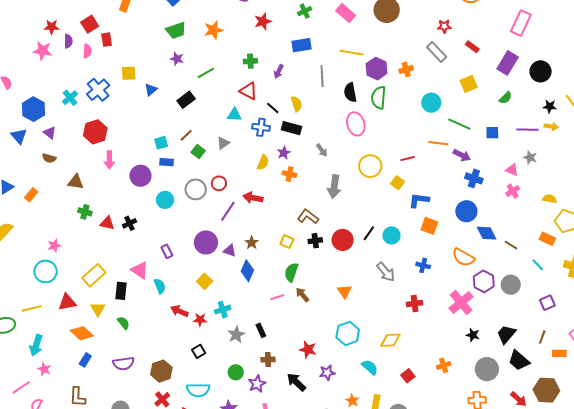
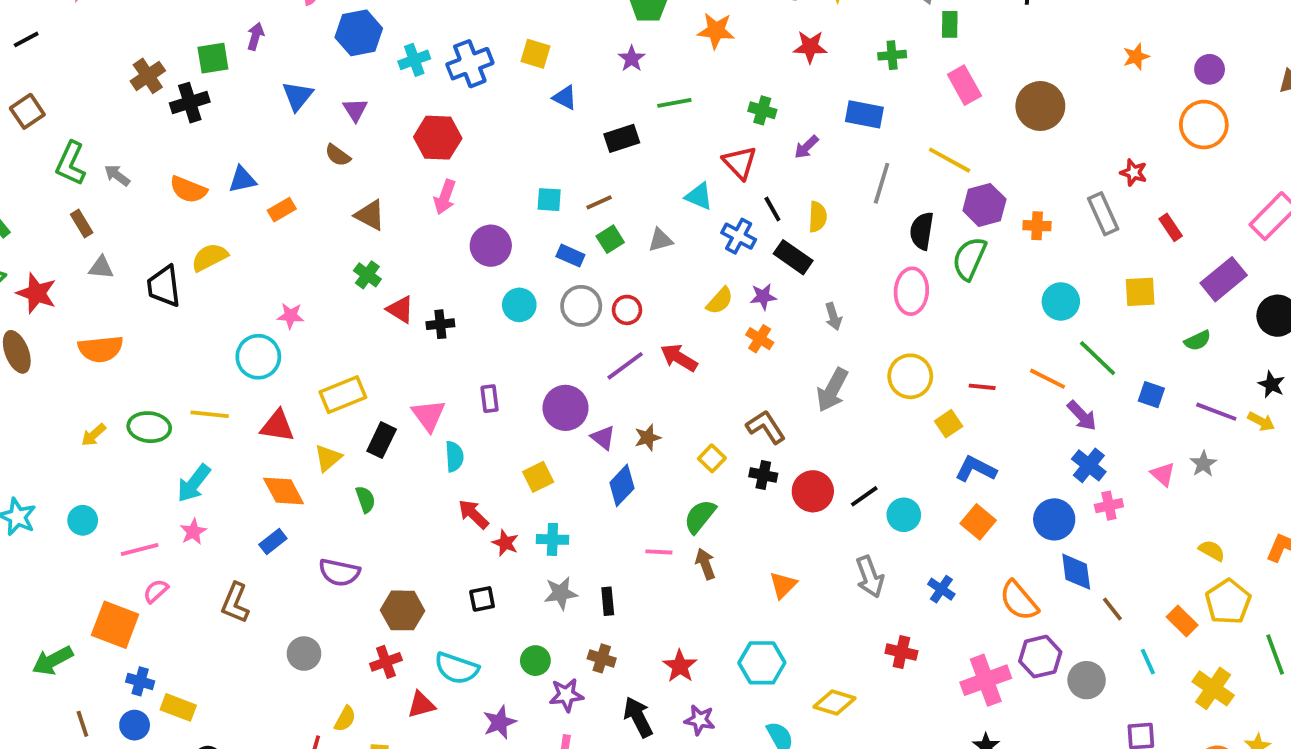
blue triangle: (151, 90) -> (565, 98), turned 48
blue hexagon: (33, 109) -> (359, 33), moved
blue rectangle: (167, 162) -> (570, 256), moved
pink cross: (513, 191) -> (1109, 506), moved

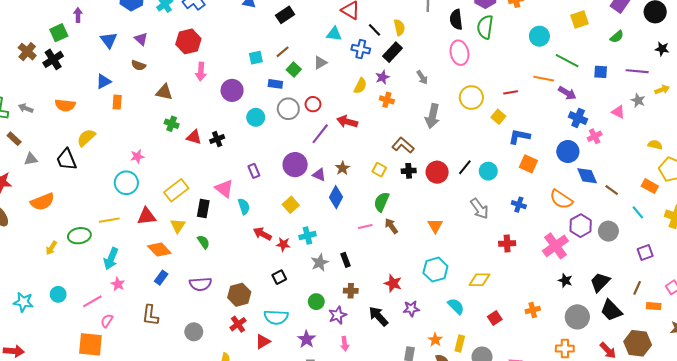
blue triangle: (242, 179) -> (103, 81), moved
orange rectangle: (282, 210) -> (117, 102), turned -40
black rectangle: (793, 257) -> (392, 52), turned -66
yellow arrow: (1261, 421) -> (662, 90), moved, turned -32

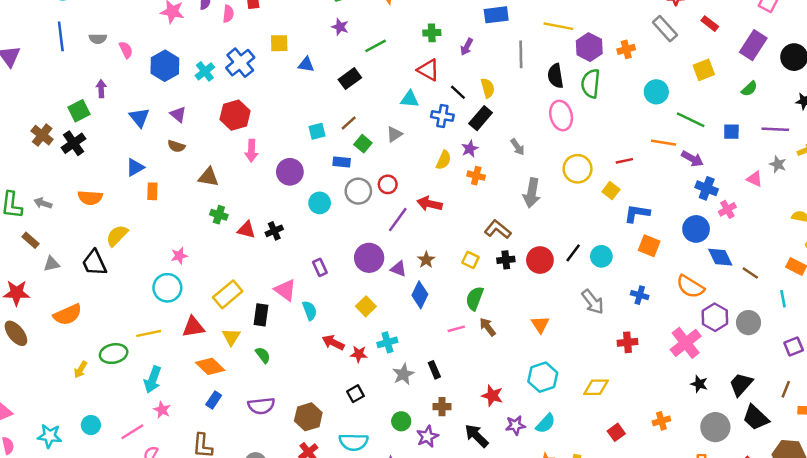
cyan line: (638, 212) -> (783, 299), turned 32
cyan semicircle: (456, 306) -> (546, 423), moved, turned 90

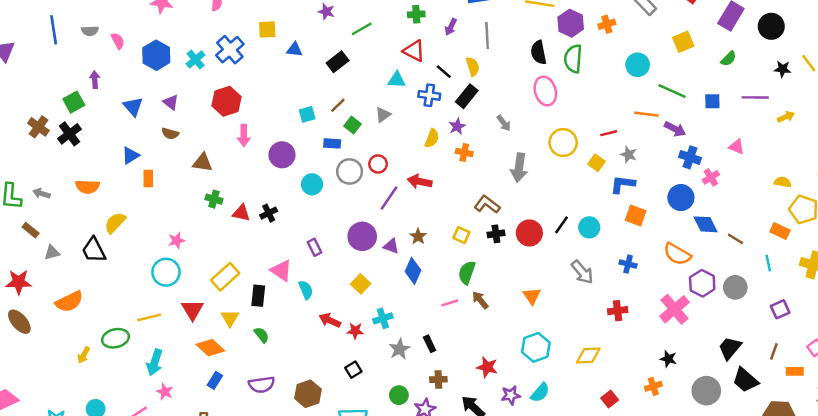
gray line: (521, 54) -> (487, 35), moved
gray star: (778, 164) -> (629, 155), moved
red triangle: (193, 327) -> (192, 310), turned -50
black star: (699, 384) -> (668, 359), moved

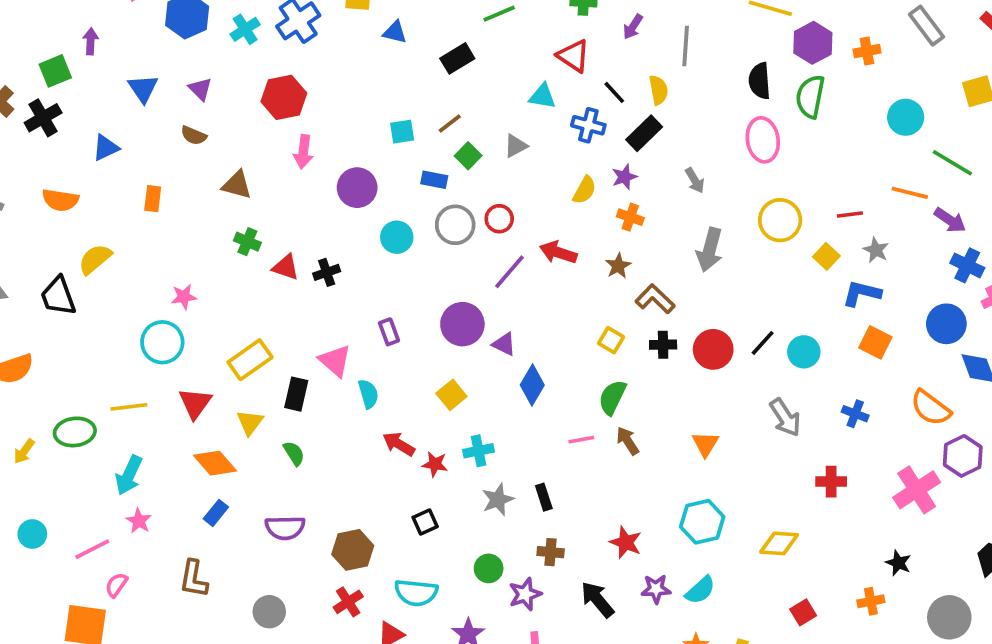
blue triangle: (130, 155) -> (106, 148), moved
brown star: (418, 236) -> (618, 266), moved

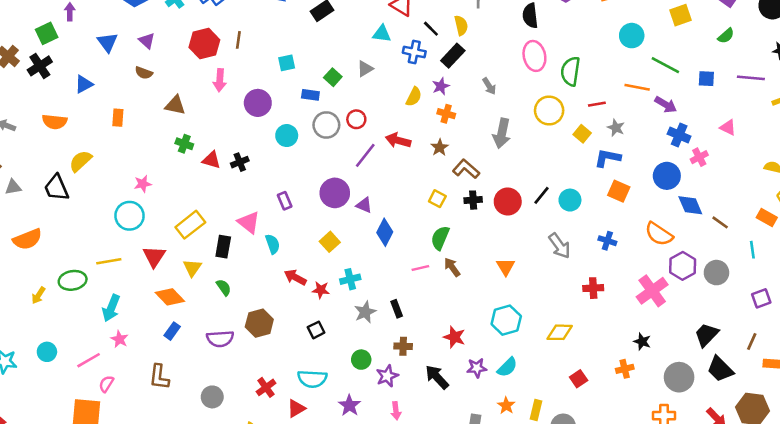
green semicircle: (810, 97) -> (570, 71), moved
brown line: (450, 123) -> (238, 40), moved, turned -42
brown hexagon: (353, 550) -> (259, 323), moved

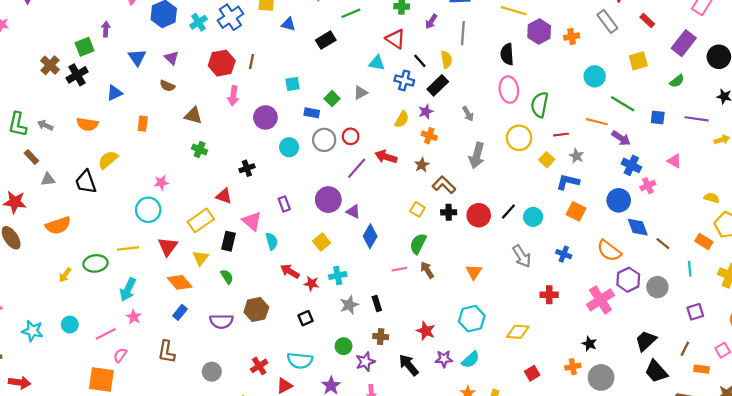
red triangle: (212, 160) -> (224, 196), moved
gray circle: (679, 377) -> (601, 377), moved

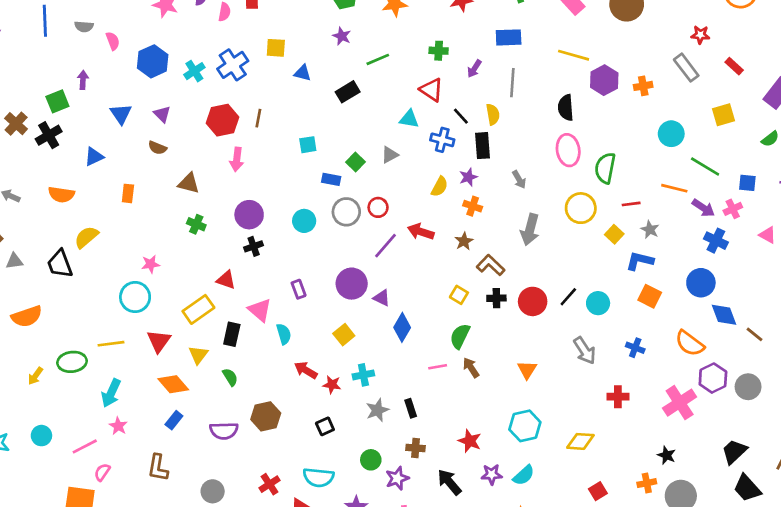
black rectangle: (438, 85) -> (483, 146), turned -50
purple circle: (265, 117) -> (249, 215), moved
pink cross: (648, 186) -> (733, 209), moved

